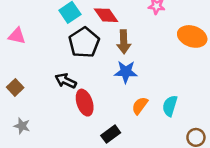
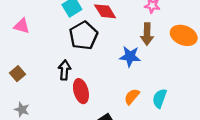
brown arrow: (124, 42) -> (147, 34), moved
blue star: (126, 72) -> (130, 56), moved
black arrow: (66, 81) -> (65, 70), turned 66

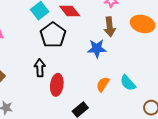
red ellipse: (81, 91) -> (57, 85), turned 30
cyan semicircle: (160, 98) -> (128, 83), turned -54

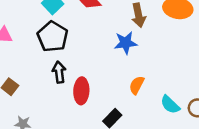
black pentagon: (53, 35) -> (53, 37), moved
cyan semicircle: (128, 83) -> (170, 105), moved

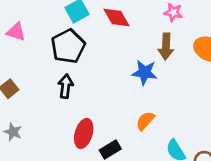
red ellipse: (81, 91) -> (84, 134), moved

